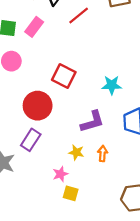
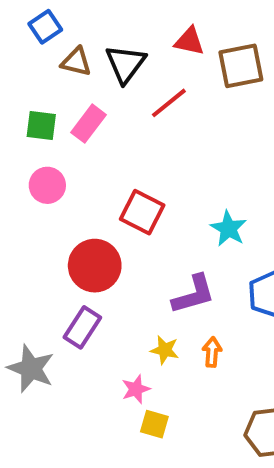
cyan star: (112, 85) -> (229, 229), turned 30

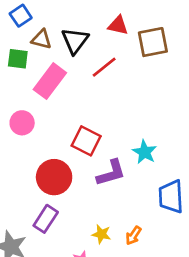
pink rectangle: (89, 124) -> (50, 81), size x1.4
green square: (41, 126) -> (18, 59), moved
purple L-shape: (194, 294) -> (111, 173), moved
orange arrow: (212, 352) -> (133, 236), turned -150

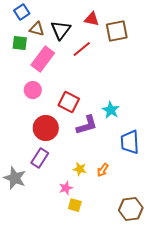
pink circle: (22, 123) -> (33, 90), moved

